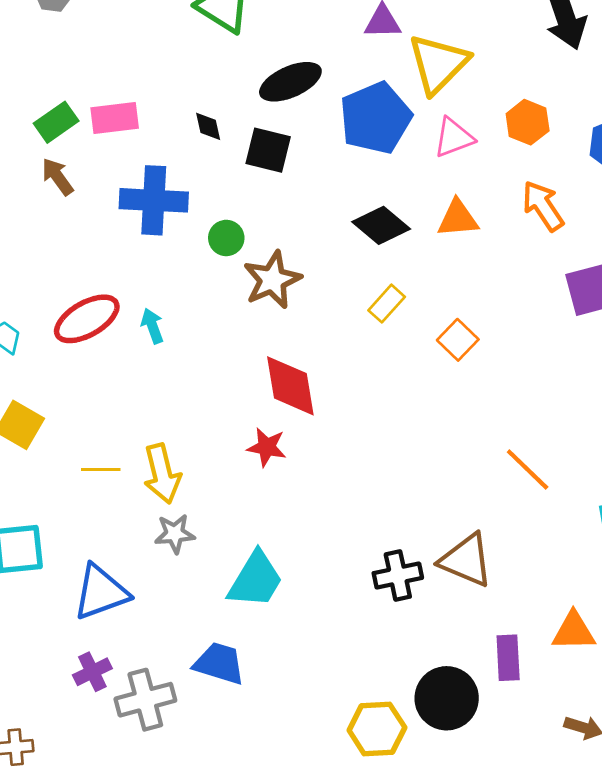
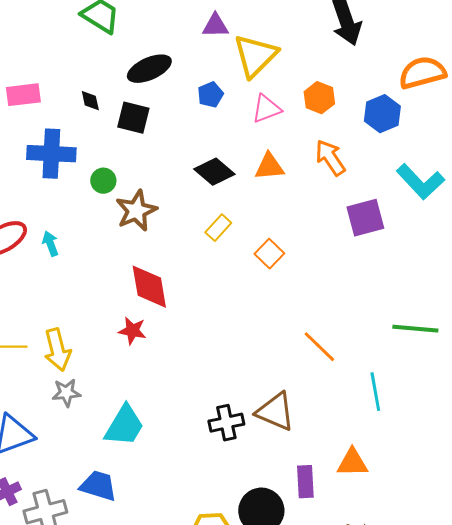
blue pentagon: (376, 118) -> (210, 95), size x0.5

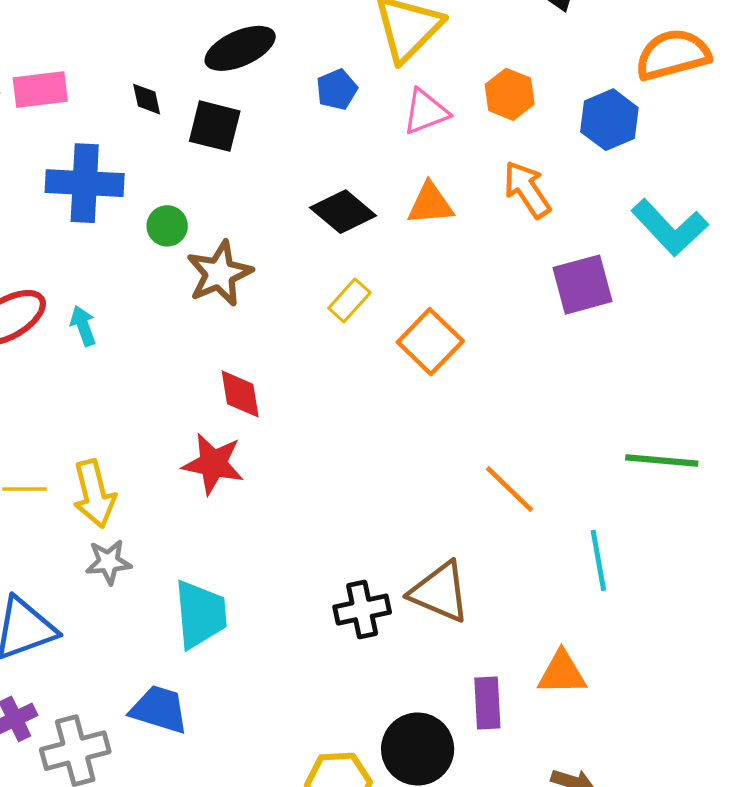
orange square: (269, 254) -> (430, 342), size x1.4
red diamond: (149, 287) -> (240, 394), size x0.7
red star: (132, 331) -> (213, 464), size x1.4
cyan trapezoid: (124, 426) -> (200, 614), turned -36

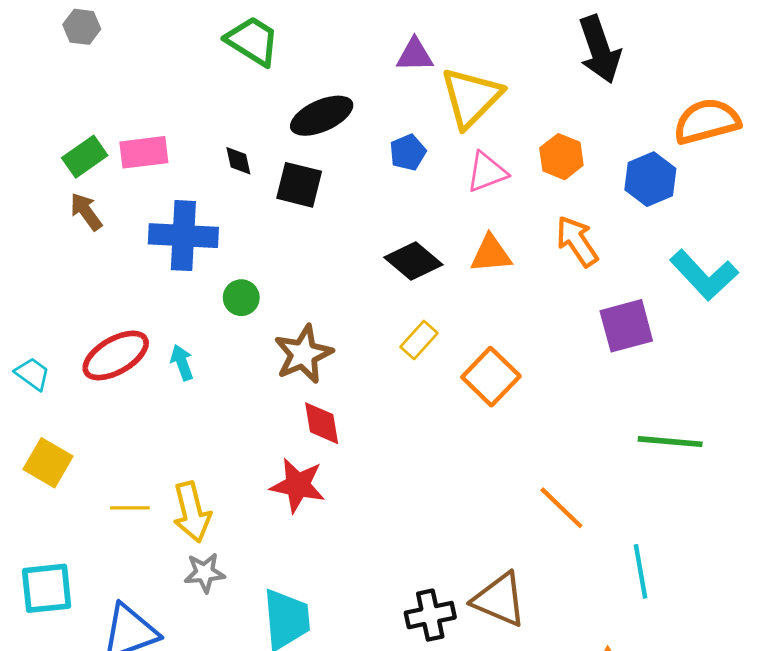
green circle: (167, 226) -> (241, 298), moved
brown star: (219, 273) -> (303, 354), moved
green line: (662, 461) -> (670, 442), moved

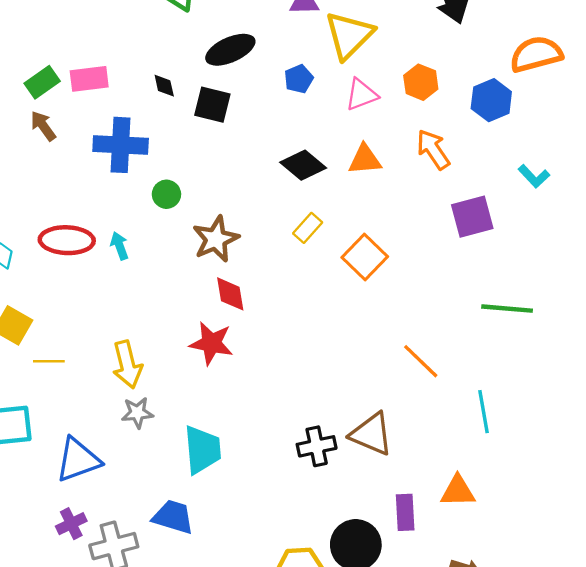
cyan L-shape: (704, 275) -> (534, 176), size x0.6
red ellipse: (116, 355) -> (67, 240), turned 32
yellow line: (130, 508) -> (49, 361), moved

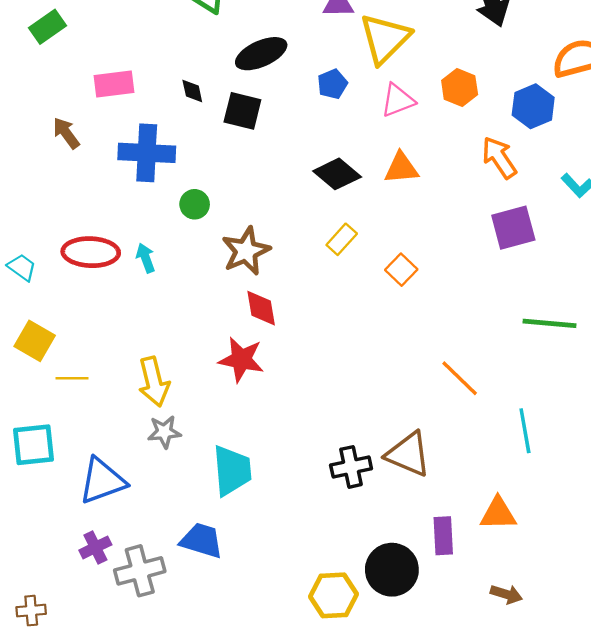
green rectangle: (42, 82) -> (48, 27), moved
orange arrow: (433, 149) -> (499, 158), moved
orange square: (365, 257) -> (401, 270), size x0.7

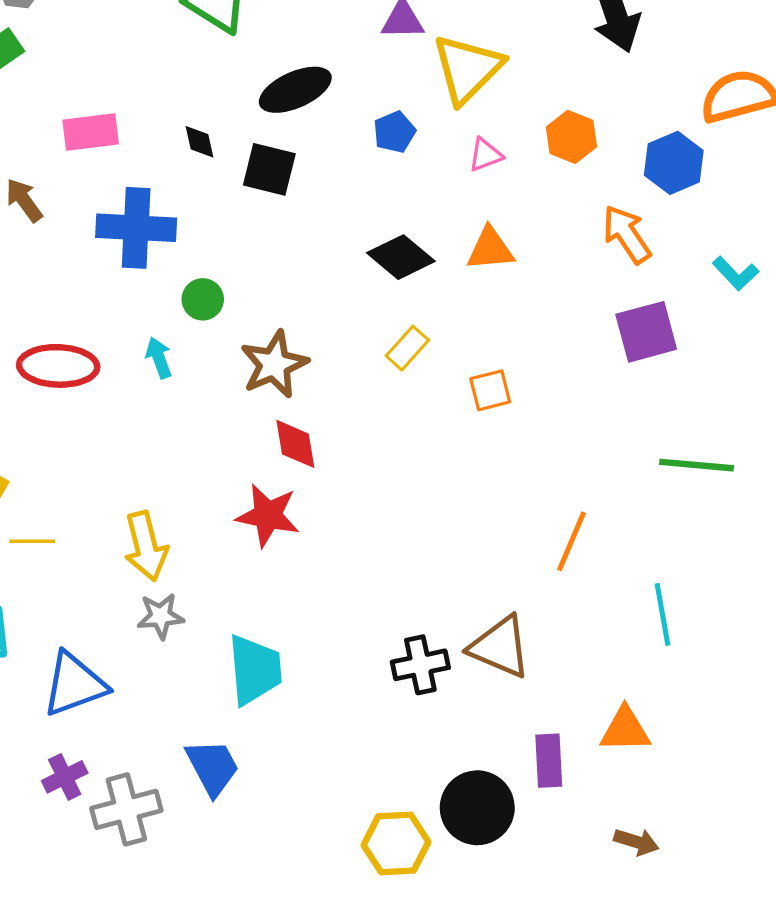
pink triangle: (398, 100) -> (485, 155), size x0.7
cyan arrow: (146, 258) -> (159, 358), moved
orange square: (401, 270) -> (490, 390), turned 32
orange line: (460, 378) -> (571, 541), turned 69
blue trapezoid: (202, 540) -> (212, 767), turned 45

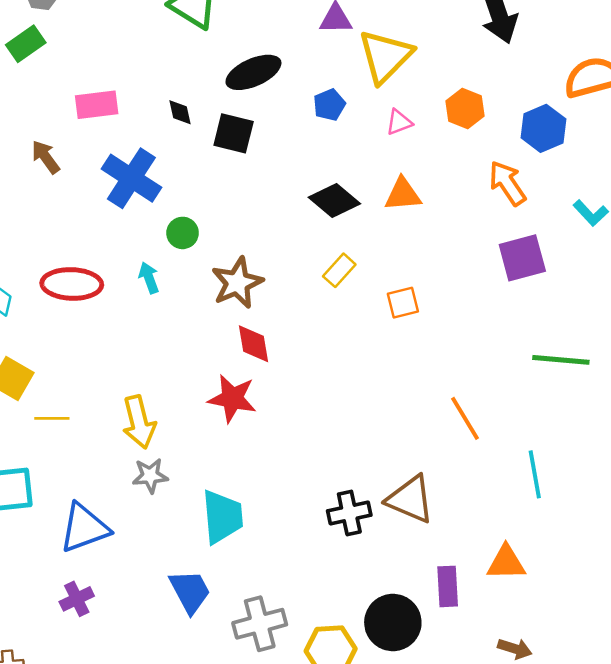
blue cross: (136, 228) -> (131, 178), turned 30
orange line: (571, 541) -> (465, 418), turned -54
gray cross: (126, 809) -> (260, 624), moved

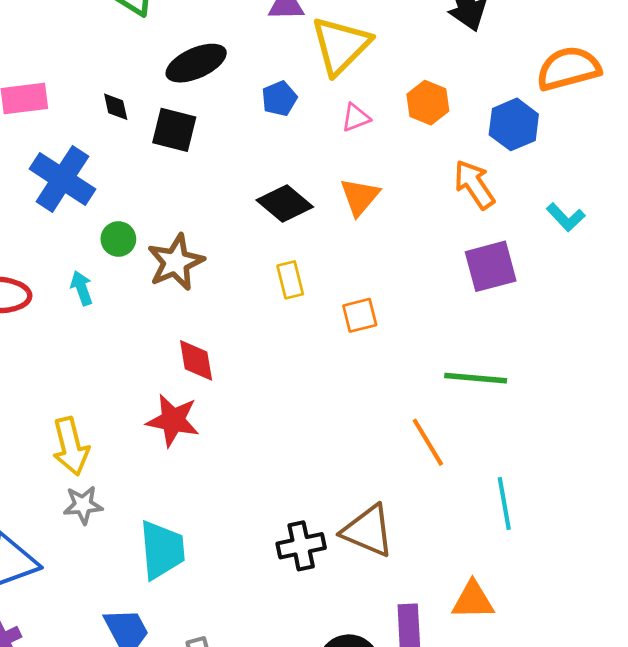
orange triangle: (403, 194) -> (360, 197), turned -45
yellow rectangle: (339, 270) -> (290, 280), turned -56
brown star: (237, 283) -> (176, 262), moved
green line: (561, 360) -> (476, 378), moved

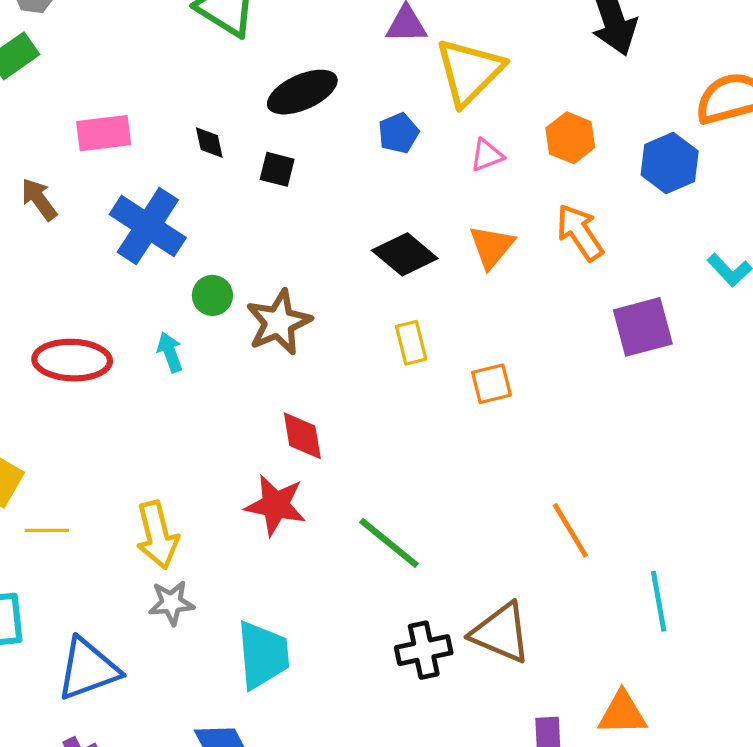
black square: (174, 130) -> (277, 169), size x0.7
orange arrow: (474, 184) -> (580, 232), moved
green line: (476, 378) -> (389, 543), moved, turned 34

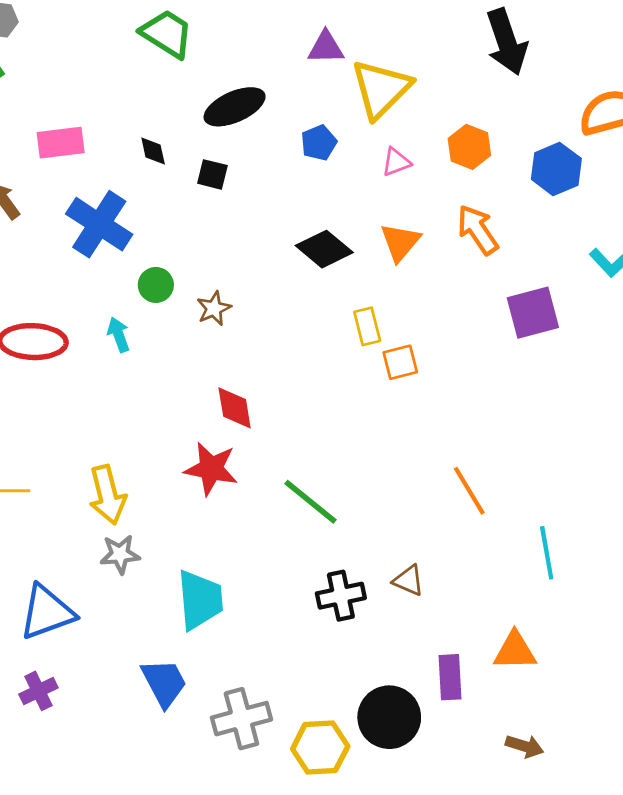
brown star: (279, 322) -> (214, 308), size x0.6
yellow rectangle: (411, 343) -> (367, 326), moved
brown triangle: (501, 633) -> (409, 580), size x0.6

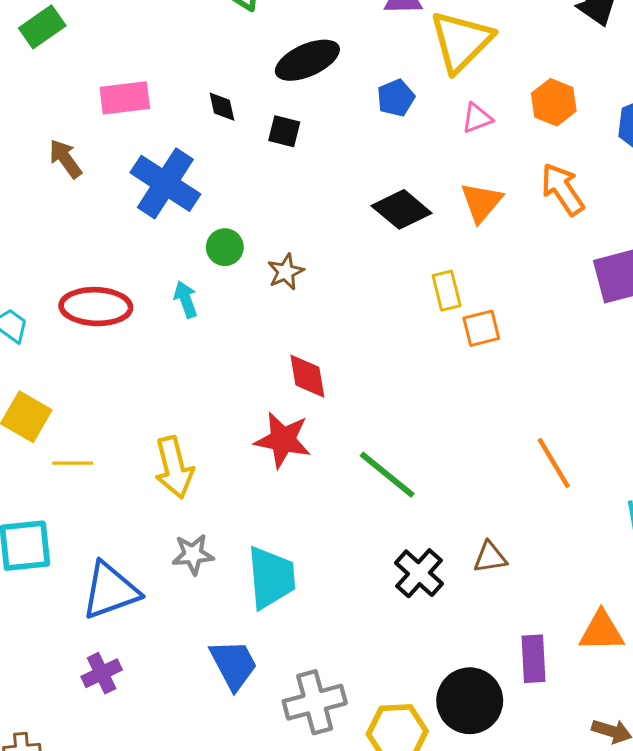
gray star: (120, 554) -> (193, 554), moved
brown triangle: (409, 580) -> (490, 557), turned -32
black cross: (341, 596) -> (419, 573), turned -36

